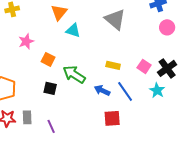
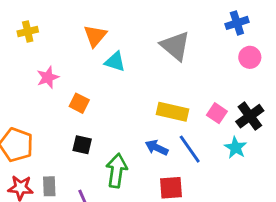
yellow rectangle: (113, 65) -> (172, 112), size x1.5
green arrow: (74, 74) -> (117, 171), moved, turned 65

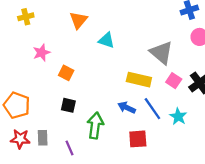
gray triangle: (175, 46) -> (161, 53), moved
cyan triangle: (115, 62) -> (106, 40), moved
cyan star: (235, 148) -> (178, 117), moved

